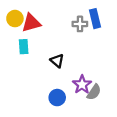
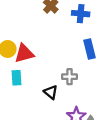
gray cross: (80, 24) -> (70, 77), moved

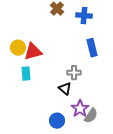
black triangle: (51, 92) -> (65, 89), moved

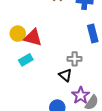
red triangle: (33, 52) -> (33, 38), turned 30
cyan rectangle: (26, 74) -> (26, 60), turned 64

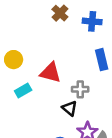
red triangle: (33, 38) -> (50, 73), moved

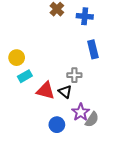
yellow circle: (14, 60) -> (17, 58), moved
red triangle: (50, 73) -> (46, 91), moved

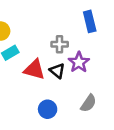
gray cross: (74, 75) -> (60, 44), moved
purple star: (81, 112) -> (79, 62), moved

